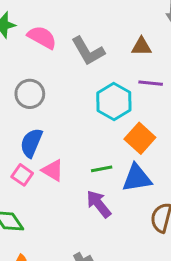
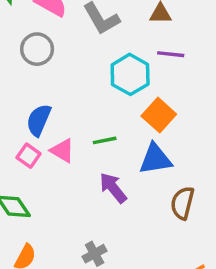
gray circle: (30, 94) -> (37, 49), moved
green line: (102, 169) -> (105, 140), moved

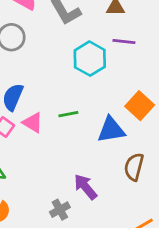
orange square: (159, 115) -> (140, 106), moved
purple arrow: (113, 188) -> (85, 187), moved

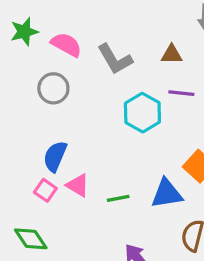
green line: (68, 114) -> (118, 198), moved

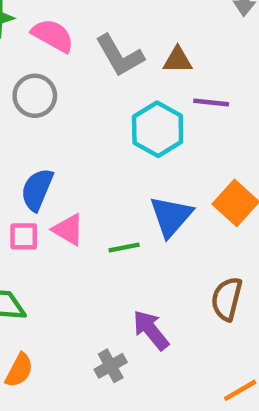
brown triangle: (172, 54) -> (178, 60), moved
pink square: (45, 190) -> (24, 236), turned -35
blue triangle: (167, 194) -> (171, 216), moved, turned -40

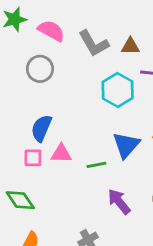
pink triangle: (68, 230) -> (61, 154), turned -30
purple arrow: (151, 330) -> (119, 202), moved

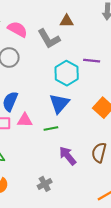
brown triangle: (130, 46) -> (67, 21), moved
blue triangle: (126, 145) -> (59, 103), moved

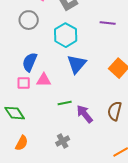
cyan hexagon: (67, 73) -> (66, 35), moved
green line: (51, 129) -> (65, 103), moved

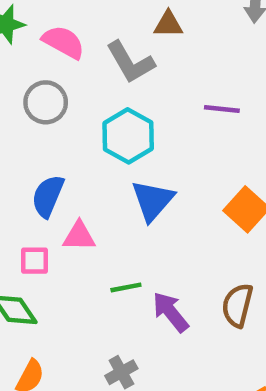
pink square: (24, 83) -> (34, 261), moved

